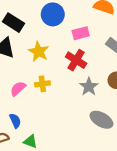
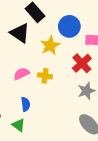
blue circle: (53, 14) -> (69, 26), moved
blue semicircle: (15, 121) -> (26, 104), moved

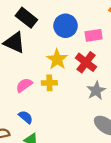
yellow star: (50, 45) -> (57, 59), moved
blue semicircle: (26, 104) -> (26, 117), moved, turned -32

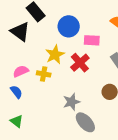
gray star: (96, 91) -> (71, 102), moved
blue semicircle: (26, 117) -> (16, 92), moved

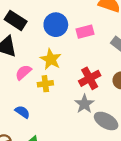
red cross: (80, 63) -> (90, 78), moved, turned 30
pink semicircle: (21, 71) -> (23, 72), moved

